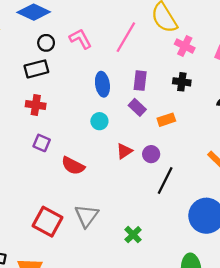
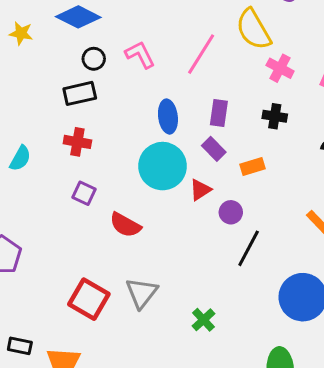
cyan circle: (99, 121) -> (163, 166), size x2.0
red triangle: (124, 151) -> (200, 190), moved

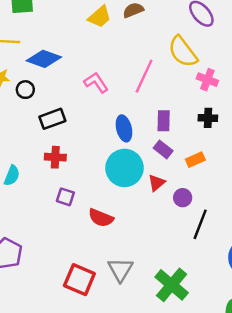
black circle: (94, 59) -> (25, 90), moved
green cross: (203, 320) -> (172, 285), size x1.8

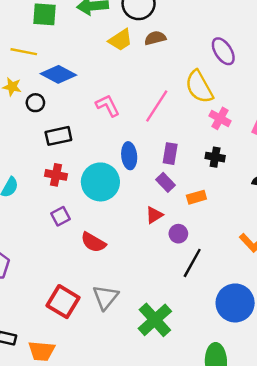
cyan circle: (125, 168) -> (100, 182), moved
purple square: (65, 197) -> (61, 216), turned 36

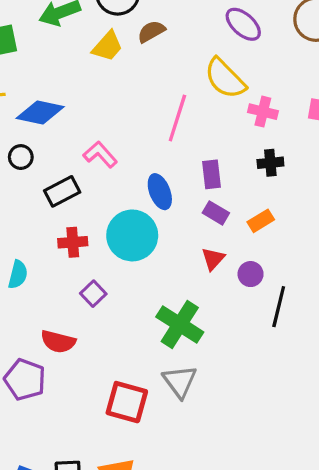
pink L-shape: (108, 106) -> (100, 154), moved
red semicircle: (93, 242) -> (58, 342), moved
green cross: (155, 320) -> (180, 324), moved

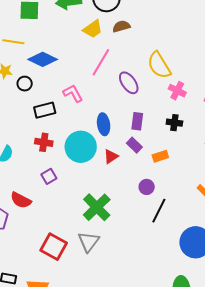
purple ellipse: (243, 24) -> (129, 83), moved
pink line: (177, 118) -> (101, 62), moved
red triangle: (213, 259) -> (111, 156), moved

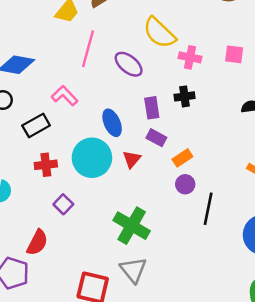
black cross: (174, 123) -> (185, 96), moved
orange rectangle: (160, 156) -> (182, 158), moved
red semicircle: (21, 200) -> (37, 243), turned -75

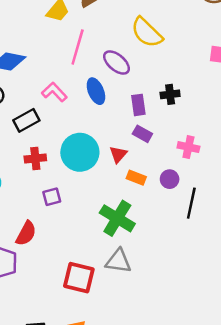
pink cross: (190, 57) -> (188, 147), moved
blue ellipse: (112, 123) -> (96, 91), moved
orange rectangle: (182, 158) -> (136, 178), moved, turned 54
purple square: (63, 204) -> (52, 197), turned 30
gray triangle: (133, 270) -> (118, 261), turned -44

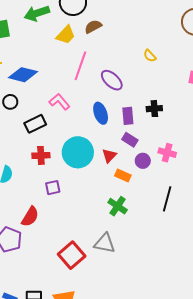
yellow semicircle: (147, 33) -> (150, 56), moved, size x0.5
blue ellipse: (96, 91) -> (101, 113), moved
purple circle: (170, 179) -> (143, 161), moved
green cross: (117, 218) -> (118, 206), moved, size x0.7
red square: (79, 278) -> (72, 255), turned 32

